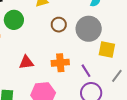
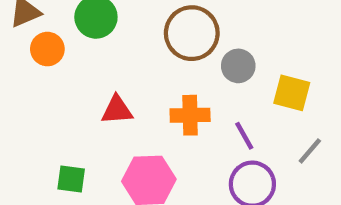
brown circle: (59, 25) -> (192, 33), size x1.6
gray circle: (89, 29) -> (238, 66), moved, size x0.6

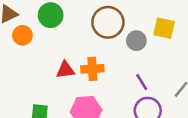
yellow square: (292, 93) -> (164, 28), moved
orange cross: (190, 115) -> (92, 69), moved

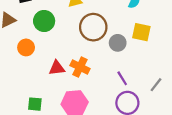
orange circle: (22, 35) -> (26, 47), moved
orange cross: (92, 69) -> (80, 67), turned 30

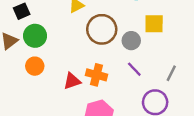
green circle: (44, 21) -> (35, 36), moved
purple line: (122, 78) -> (134, 69), moved
gray line: (156, 85) -> (171, 73), moved

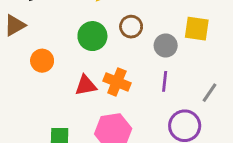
brown circle: (102, 29) -> (131, 27), size x0.6
green circle: (35, 36) -> (92, 36), moved
purple line: (134, 69) -> (165, 81), turned 42

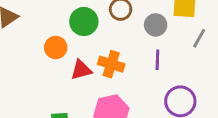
orange circle: (42, 61) -> (56, 47), moved
gray line: (210, 93) -> (199, 38), moved

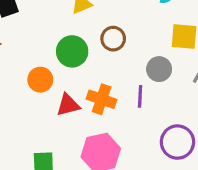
gray circle: (156, 25) -> (159, 69), moved
purple line: (157, 60) -> (140, 96), moved

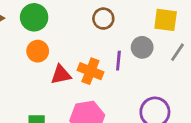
green circle: (72, 51) -> (34, 17), moved
purple line: (140, 96) -> (118, 61), moved

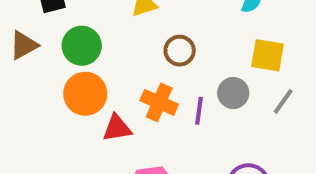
orange circle: (38, 51) -> (85, 94), size x1.4
orange cross: (90, 71) -> (159, 102), moved

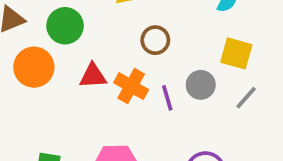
orange circle: (85, 94) -> (34, 67), moved
purple line: (199, 111) -> (167, 98), turned -30
red triangle: (117, 128) -> (93, 76), moved

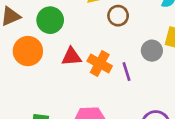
brown circle: (155, 40) -> (118, 16), moved
gray circle: (201, 85) -> (152, 51), moved

